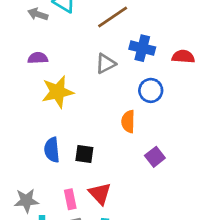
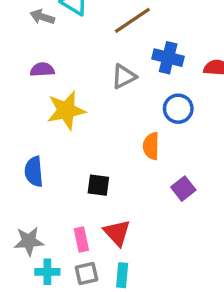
blue semicircle: (52, 150) -> (34, 172), moved

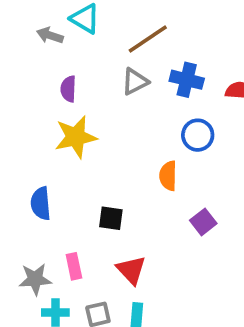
purple semicircle: (42, 70) -> (68, 89), moved, turned -85
gray triangle: (124, 76) -> (135, 82), moved
pink rectangle: (81, 240) -> (74, 266), moved

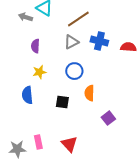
blue circle: (198, 135) -> (74, 71), moved
yellow star: (76, 137) -> (39, 72), size x0.6
blue semicircle: (41, 203) -> (27, 95), moved
black square: (111, 218) -> (62, 102), moved

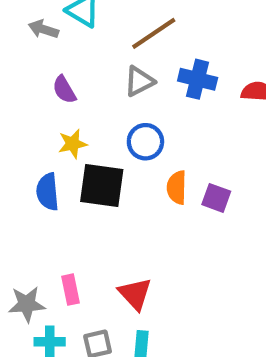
purple semicircle: (35, 46) -> (64, 90), turned -32
black square: (62, 102) -> (102, 185), moved, size x1.6
purple square: (108, 118) -> (216, 198), moved, turned -32

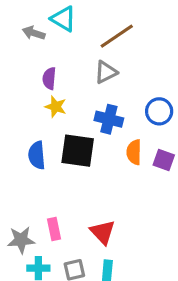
blue cross: (198, 79) -> (109, 119), moved
purple semicircle: (64, 90) -> (49, 78), turned 35
blue circle: (145, 142) -> (159, 111), moved
yellow star: (73, 144) -> (56, 107), moved, turned 30

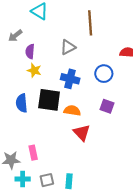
gray arrow: (34, 33) -> (15, 36), moved, turned -56
brown line: (117, 36) -> (90, 23), moved, turned -60
orange semicircle: (134, 152) -> (72, 110), moved, turned 98
red triangle: (103, 232) -> (82, 133), moved

